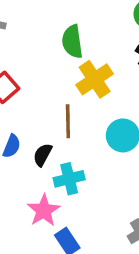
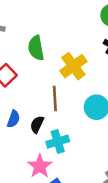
green semicircle: (72, 42) -> (36, 48), moved

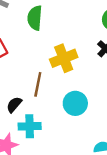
green semicircle: (36, 48) -> (35, 18), moved

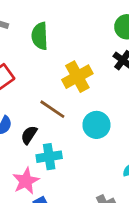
brown line: (38, 84) -> (52, 109), turned -60

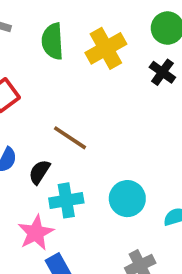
yellow cross: (77, 77) -> (106, 48), moved
cyan circle: (96, 125) -> (127, 199), moved

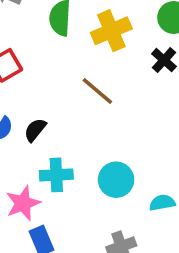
brown line: (70, 138) -> (97, 91), moved
black semicircle: (39, 172) -> (35, 130), moved

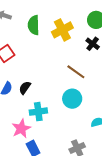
brown line: (97, 91) -> (76, 72), moved
cyan circle: (116, 180) -> (72, 99), moved

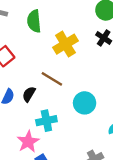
yellow cross: (62, 30) -> (65, 44), moved
brown line: (76, 72) -> (52, 79), moved

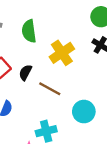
black semicircle: (29, 94) -> (25, 72), moved

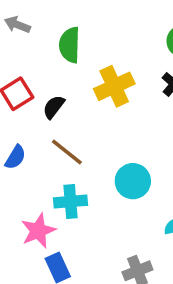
brown line: (50, 89) -> (67, 152), moved

